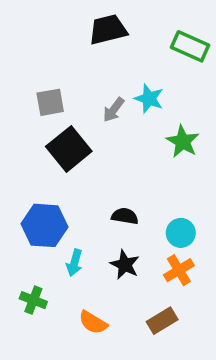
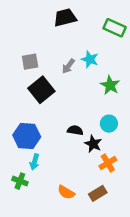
cyan circle: (181, 233) -> (109, 124), moved
cyan arrow: (74, 263) -> (35, 162), moved
black star: (125, 265) -> (93, 144), moved
orange semicircle: (93, 322) -> (66, 192), moved

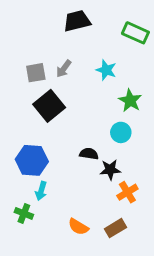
gray arrow: (68, 66) -> (64, 69), moved
cyan circle: (109, 124) -> (121, 132), moved
black star: (93, 144) -> (110, 170), turned -30

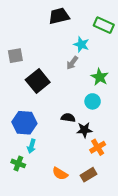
gray arrow: (64, 69) -> (72, 63), moved
cyan star: (106, 70) -> (81, 44), moved
gray square: (36, 73) -> (15, 56), moved

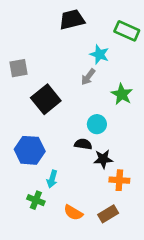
cyan circle: (93, 101) -> (97, 124), moved
cyan arrow: (32, 146) -> (52, 179), moved
orange cross: (98, 147) -> (119, 180), turned 35
green cross: (18, 163) -> (36, 200), moved

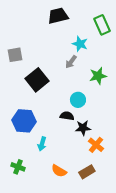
green rectangle: (127, 31) -> (102, 25), turned 42
green star: (122, 94) -> (98, 76), turned 30
orange cross: (119, 180) -> (96, 145), turned 35
green cross: (36, 200) -> (18, 167), moved

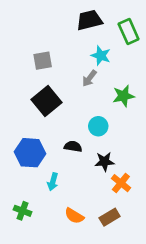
black trapezoid: (58, 16) -> (89, 20), moved
gray square: (15, 55) -> (43, 61), moved
black semicircle: (67, 116) -> (73, 146), moved

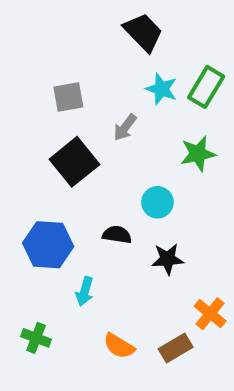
black trapezoid: (89, 20) -> (143, 32), turned 60
green rectangle: (129, 32) -> (206, 87), moved, turned 55
gray arrow: (89, 78) -> (125, 127), moved
orange cross: (121, 183) -> (210, 314), moved

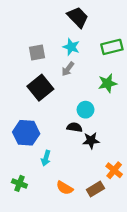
green rectangle: (206, 87) -> (112, 47), turned 45
cyan star: (162, 89) -> (71, 47), moved
black semicircle: (117, 235) -> (74, 127), moved

